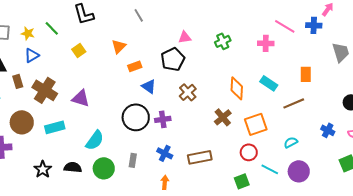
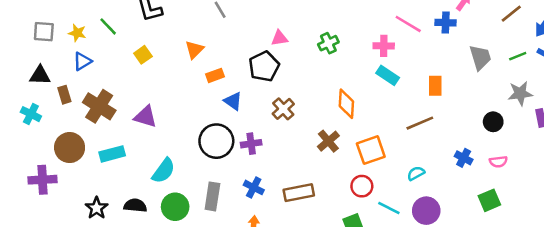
cyan rectangle: (269, 83) -> (388, 75), moved
gray rectangle: (133, 160) -> (212, 196), size x1.5

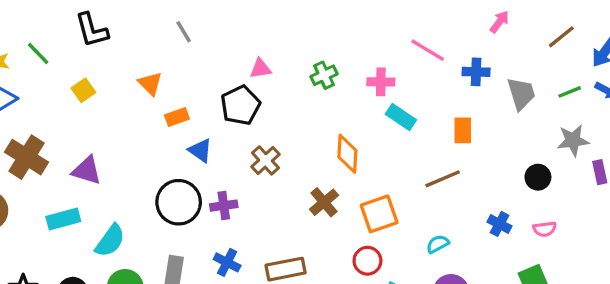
blue cross: (446, 23) -> (476, 72), moved
pink cross: (384, 46) -> (381, 82), moved
orange triangle: (194, 50) -> (150, 84), turned -30
cyan rectangle: (112, 154) -> (63, 219), moved

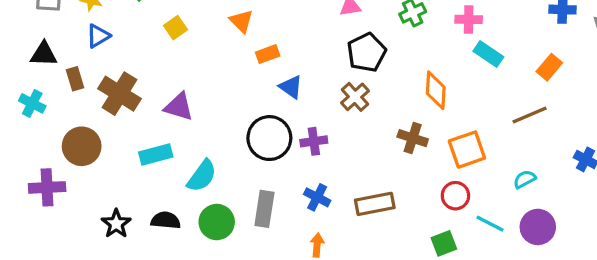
black pentagon: (240, 105) -> (367, 52), moved
orange rectangle: (463, 130) -> (549, 67), turned 40
brown cross: (324, 202) -> (413, 138), turned -32

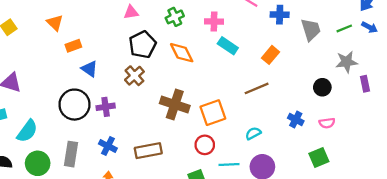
orange diamond: (436, 90) -> (182, 53), moved, turned -30
brown cross: (413, 138) -> (175, 105), size x1.4
cyan line: (490, 224) -> (229, 164), turned -30

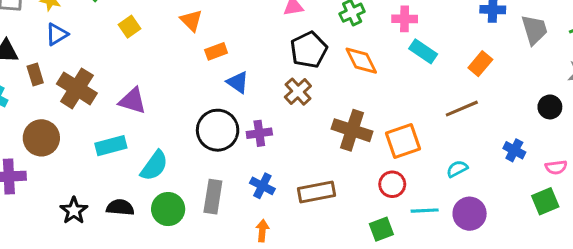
pink semicircle: (327, 123) -> (556, 167), moved

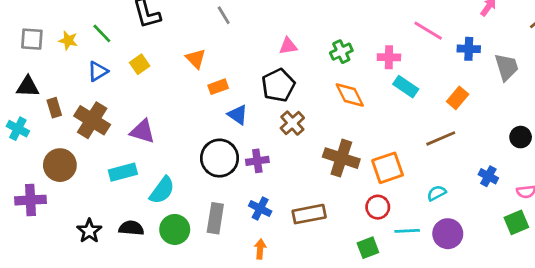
blue triangle: (57, 34) -> (98, 71), moved
black pentagon: (309, 50) -> (278, 85), moved

